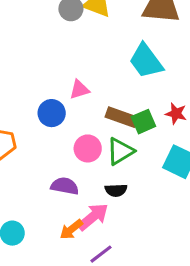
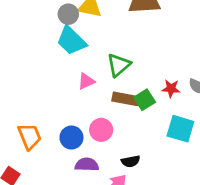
cyan trapezoid: (146, 61) -> (71, 41), moved
blue circle: (52, 113) -> (71, 138), moved
green triangle: (120, 151) -> (119, 65), moved

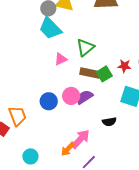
orange trapezoid: (30, 136) -> (17, 116), moved
black semicircle: (131, 161) -> (109, 122), moved
purple semicircle: (87, 165) -> (84, 97), moved, turned -36

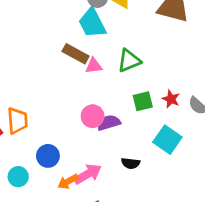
brown rectangle: (90, 73) -> (76, 54), moved
blue circle: (49, 101) -> (48, 156), moved

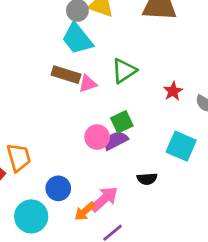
red star: (171, 99) -> (173, 91), moved, turned 30
green square: (143, 101) -> (122, 122), moved
cyan circle: (18, 177) -> (31, 216), size x1.5

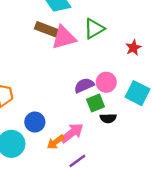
pink triangle: (88, 84) -> (64, 38), size x1.6
green square: (122, 122) -> (96, 103), moved
pink circle: (97, 137) -> (106, 82), moved

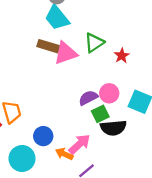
red star: (133, 48) -> (122, 56), moved
black semicircle: (108, 118) -> (113, 128), size x1.6
orange arrow: (56, 142) -> (64, 154), turned 66

